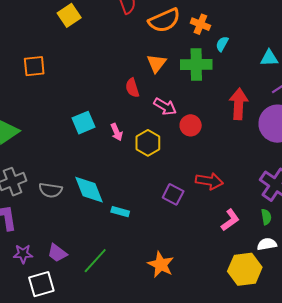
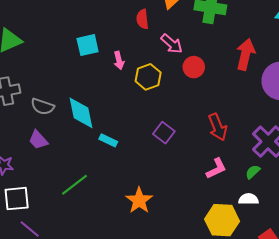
red arrow: (209, 181) -> (218, 127), moved, turned 48
green semicircle: (266, 217) -> (253, 172), turned -133
purple trapezoid: (57, 253) -> (38, 140), moved

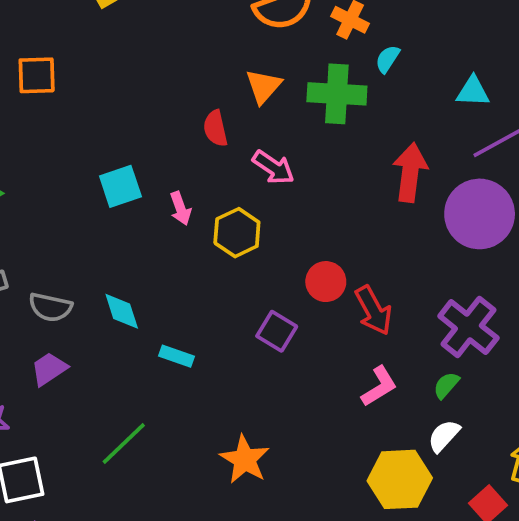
red circle: (194, 67) -> (326, 282), moved
cyan diamond: (81, 113) -> (122, 311), size x0.7
purple trapezoid: (38, 140) -> (49, 369), turned 105
white semicircle: (249, 199) -> (444, 436), turned -42

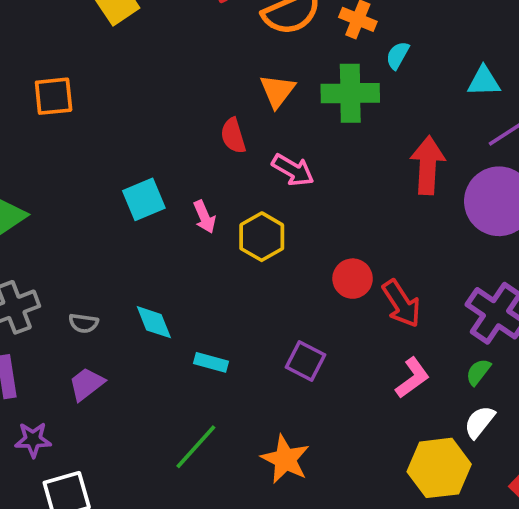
gray semicircle: (50, 307) -> (83, 323), size x0.7
purple square: (277, 331) -> (305, 361), moved
green line: (124, 444) -> (196, 447), moved

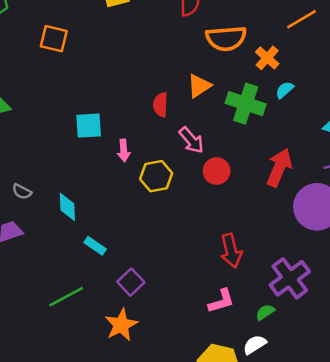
red circle: (353, 279) -> (217, 171), moved
purple square: (305, 361) -> (131, 282), moved

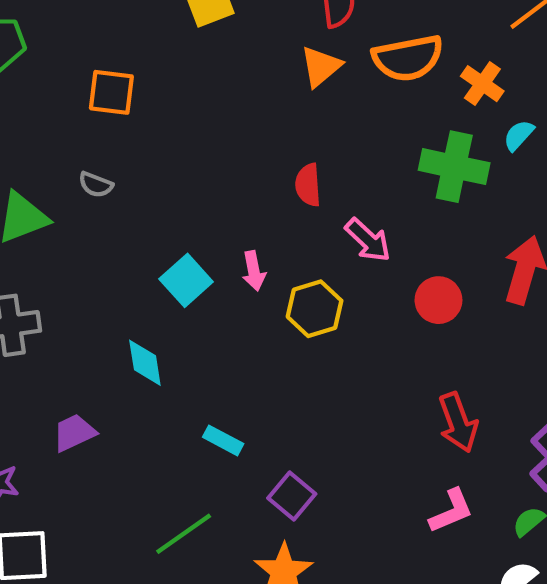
orange triangle: (199, 86) -> (321, 66), moved
cyan square: (89, 126) -> (186, 280), moved, turned -32
red circle: (217, 171) -> (438, 300), moved
gray semicircle: (22, 192) -> (96, 185), moved
cyan diamond: (67, 207) -> (145, 363), moved

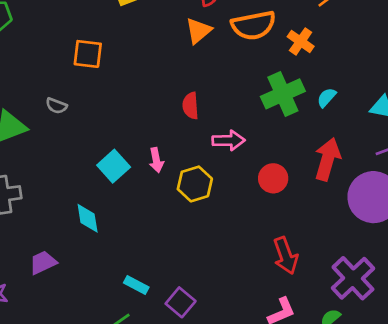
orange square: (111, 92) -> (88, 54), moved
cyan semicircle: (519, 135) -> (327, 98), moved
green cross: (454, 167) -> (283, 94), turned -36
pink arrow: (368, 240) -> (228, 140), turned -44
cyan rectangle: (223, 440) -> (136, 285), moved

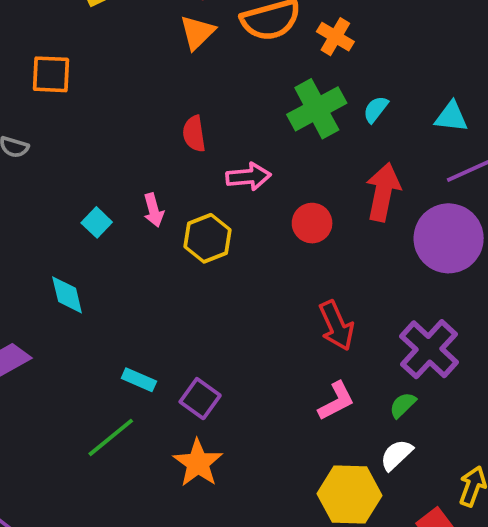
cyan square: (114, 166) -> (97, 222), size x0.7

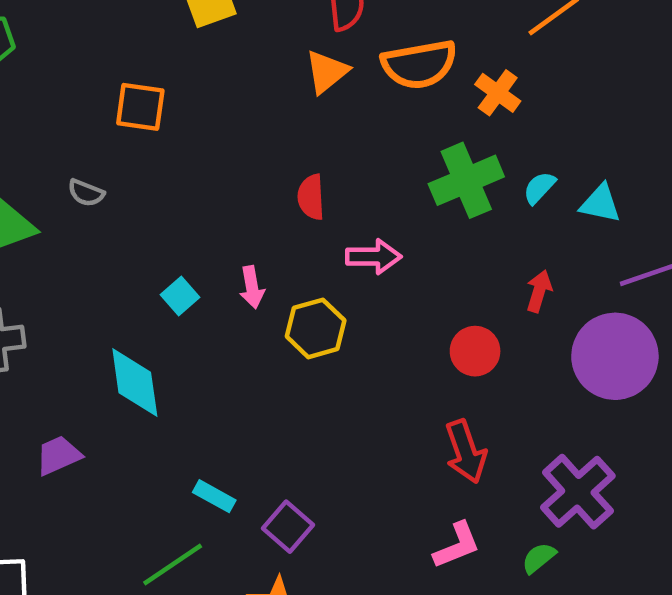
cyan triangle: (451, 117) -> (600, 203), moved
red arrow: (383, 192) -> (539, 291), size x0.6
red circle: (312, 223) -> (475, 351), moved
cyan diamond: (67, 295) -> (135, 382), size x1.4

